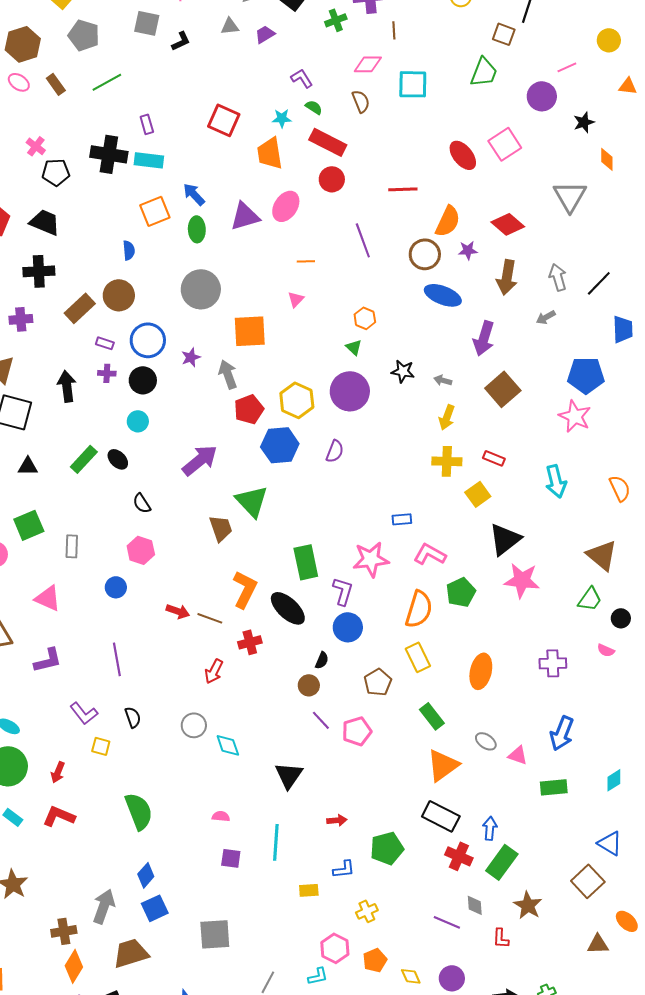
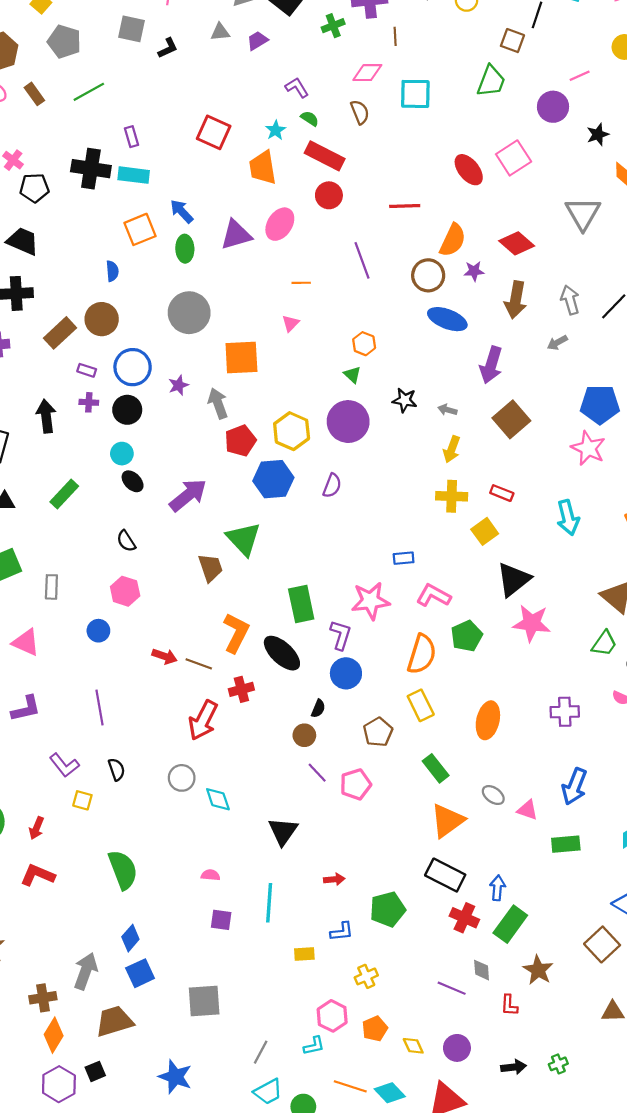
cyan star: (282, 118) -> (276, 130), turned -30
black ellipse: (118, 459) -> (133, 481), moved
red arrow: (214, 671) -> (203, 720), size x1.5

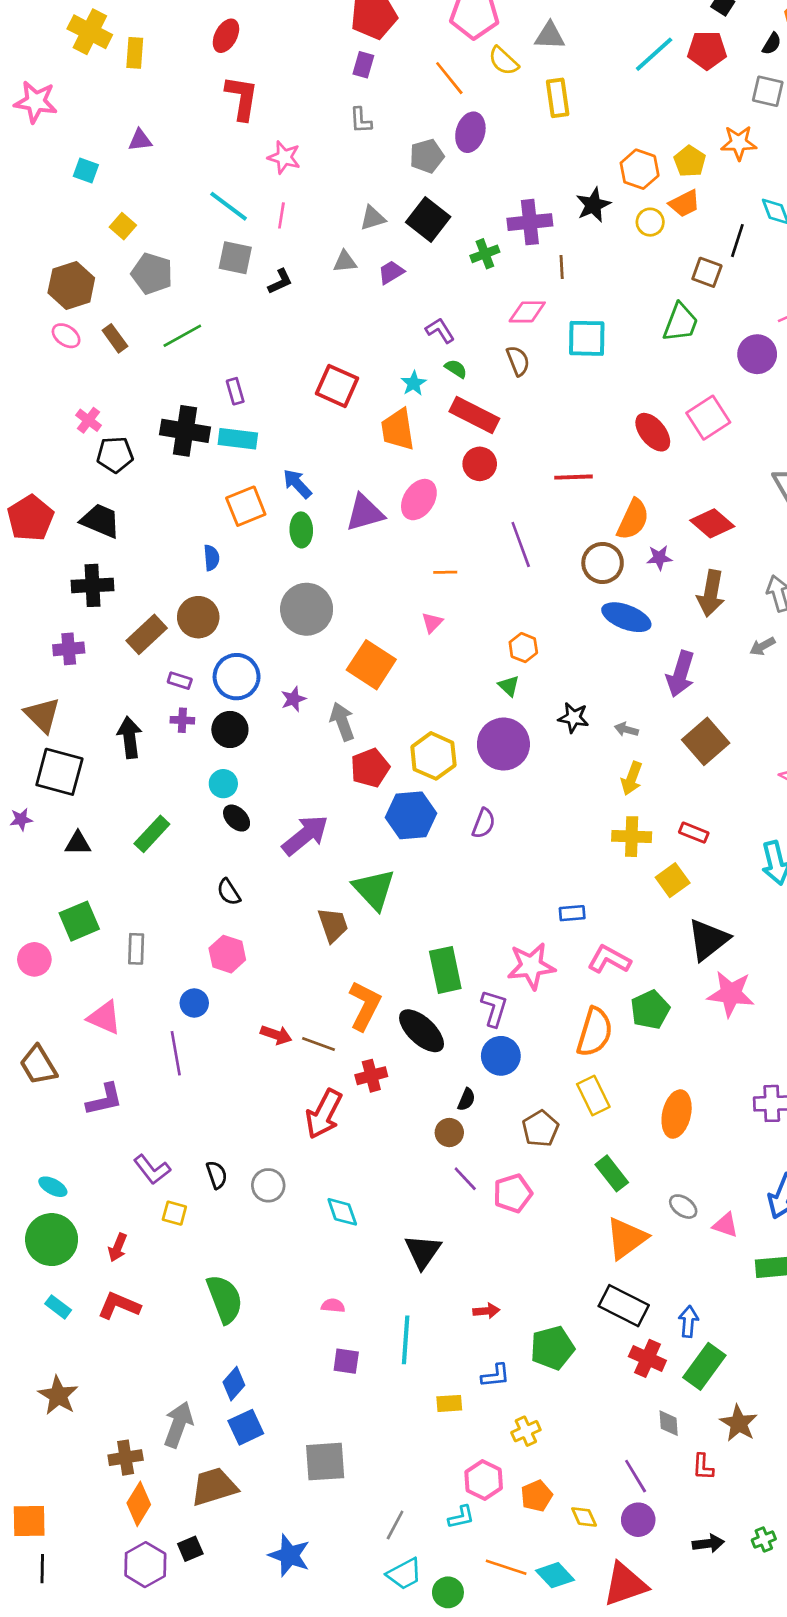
orange square: (241, 358) -> (371, 665), turned 36
purple line: (99, 708) -> (176, 1053), moved
gray circle: (182, 778) -> (268, 1185), moved
purple line: (452, 988) -> (636, 1476), moved, turned 36

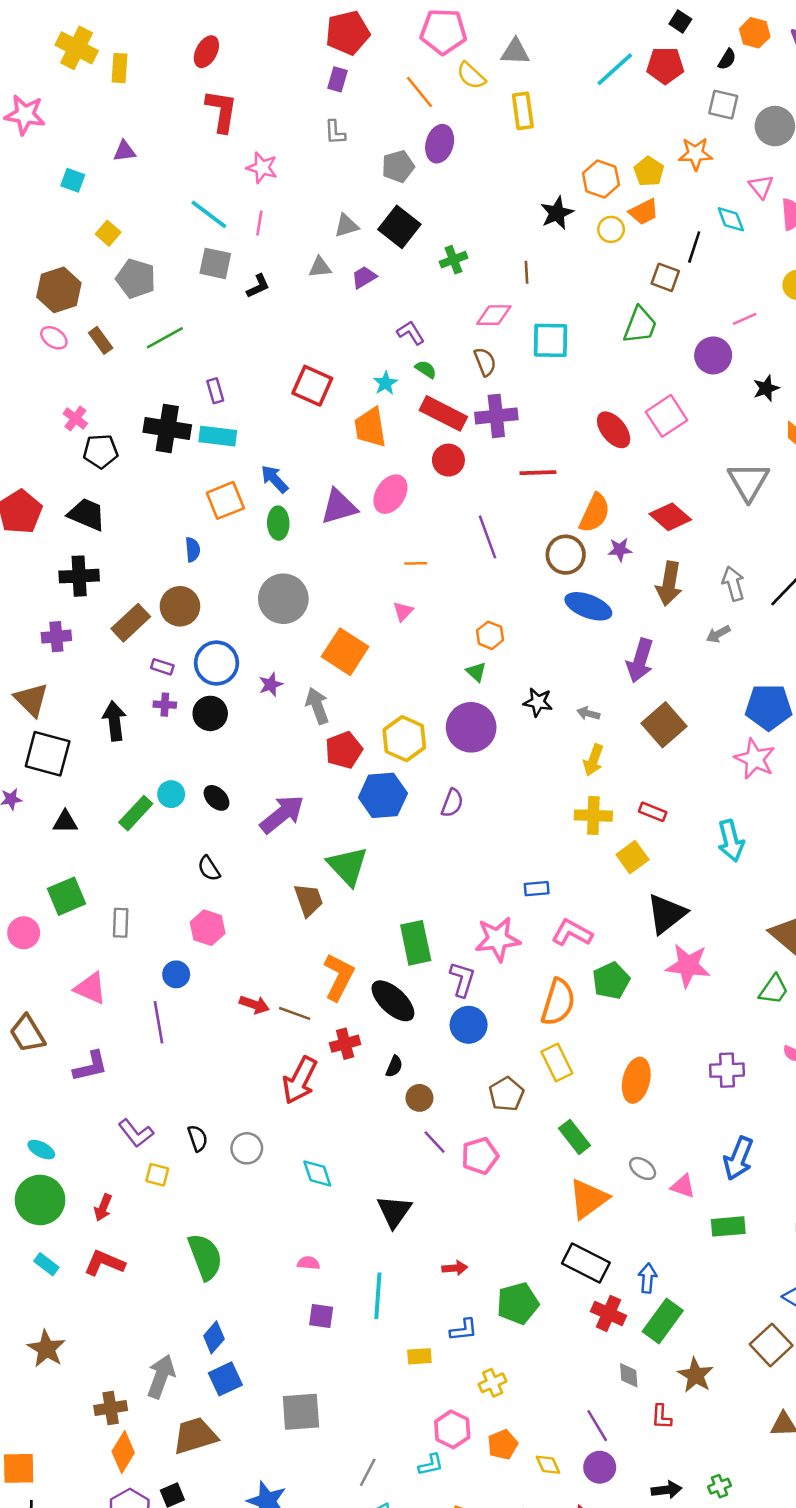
purple cross: (530, 222) -> (496, 416), moved
cyan circle: (223, 784) -> (171, 794), moved
black semicircle: (466, 1099) -> (394, 1066), moved

